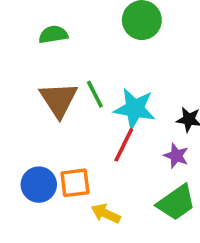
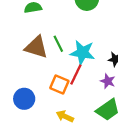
brown triangle: (59, 100) -> (36, 47), turned -40
orange square: (75, 183) -> (59, 84), moved, turned 30

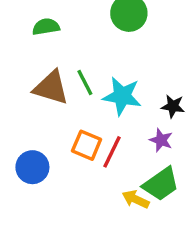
red line: (76, 75) -> (112, 152), moved
yellow arrow: (65, 116) -> (136, 199), moved

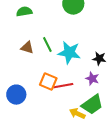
brown triangle: (51, 88) -> (27, 48), size x0.6
red line: (112, 152) -> (63, 86), turned 54

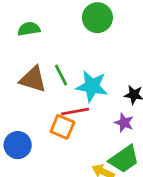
brown triangle: (27, 48) -> (33, 79), size x1.5
red line: (63, 86) -> (75, 111), moved

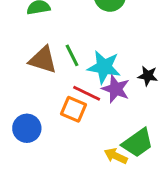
red line: (75, 111) -> (87, 93), turned 36
purple star: (124, 123) -> (116, 89), moved, size x1.4

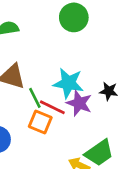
green line: (72, 55) -> (35, 98), moved

